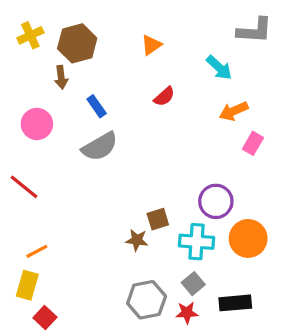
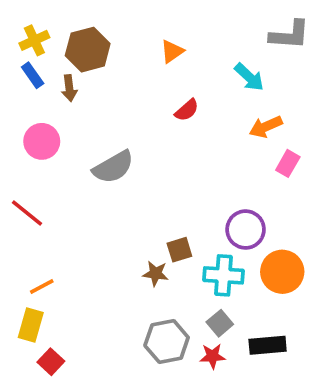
blue rectangle: (97, 106) -> (33, 75), moved

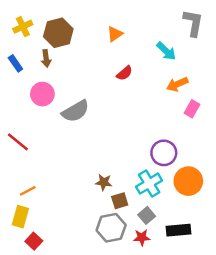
gray L-shape: (290, 35) -> (193, 23), turned -84
blue rectangle: (33, 75) -> (15, 63), moved
pink circle: (42, 141) -> (42, 94), moved
brown square: (179, 250) -> (120, 201), moved
cyan cross: (224, 275) -> (149, 184), turned -35

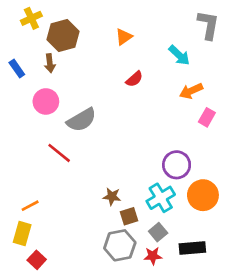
yellow cross: (23, 27) -> (31, 18), moved
red line: (18, 142) -> (59, 153), moved

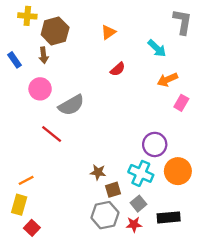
yellow cross: (31, 18) -> (27, 16), turned 30
cyan cross: (161, 198) -> (141, 173), turned -35

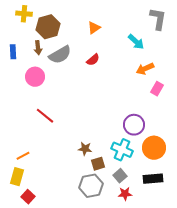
blue rectangle: (15, 60) -> (13, 52), turned 32
red semicircle: (118, 69) -> (93, 60), moved
gray semicircle: (71, 105) -> (60, 55), moved
black rectangle: (169, 217) -> (153, 179), moved
red star: (134, 224) -> (125, 194), moved

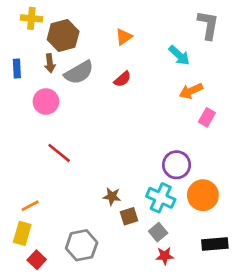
black rectangle: (153, 179) -> (215, 244), moved
gray hexagon: (91, 186) -> (82, 245), moved

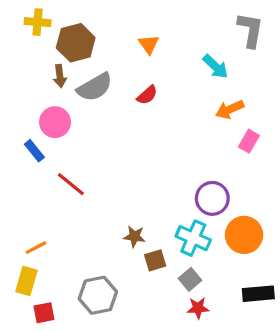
orange triangle: (124, 37) -> (149, 44), turned -30
blue rectangle: (17, 69) -> (34, 151), moved, turned -36
red square: (37, 260) -> (44, 313), turned 36

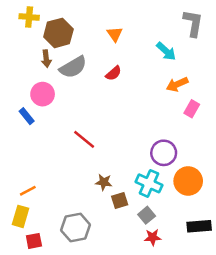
red line: (71, 184) -> (84, 139), moved

